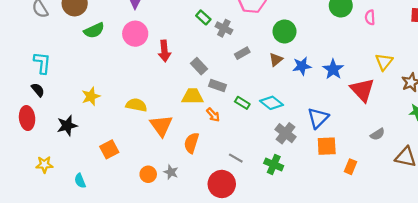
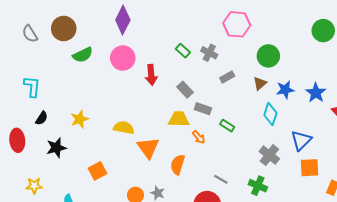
green rectangle: (203, 17) -> (183, 51), moved
black semicircle: (38, 90) -> (42, 118), moved, turned 72
cyan diamond: (272, 103) -> (270, 114), moved, turned 70

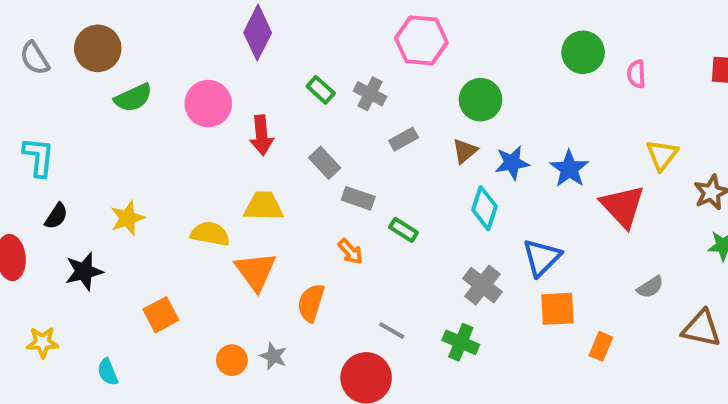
purple diamond: (123, 20) -> (258, 33), moved
yellow trapezoid: (179, 119) -> (263, 206), moved

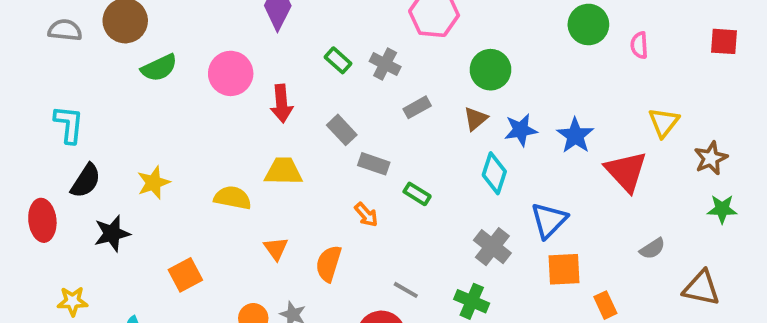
gray semicircle: (35, 58) -> (65, 30), turned 128
black semicircle: (56, 216) -> (86, 181), size x1.4
orange triangle: (256, 271) -> (276, 249), moved, size x0.6
orange rectangle: (601, 346) -> (605, 305), turned -48

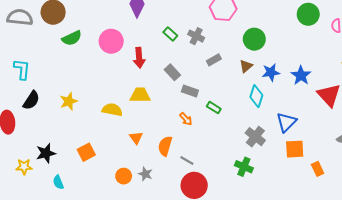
gray semicircle: (65, 30) -> (20, 17), size x1.4
black star: (112, 233) -> (46, 153), moved
gray line: (406, 290) -> (187, 160), moved

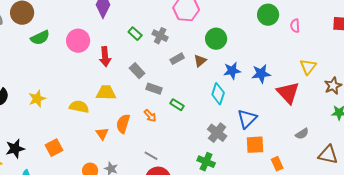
brown triangle: (246, 66) -> (200, 61), moved
blue star: (301, 75) -> (261, 74), turned 30
orange semicircle: (165, 146) -> (123, 124), moved

